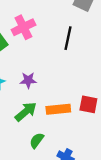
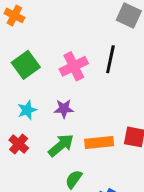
pink cross: (23, 27) -> (74, 66), moved

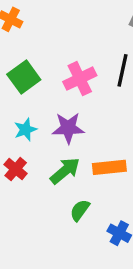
purple star: (64, 109) -> (68, 128), size x1.4

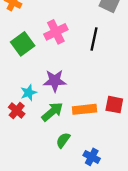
pink cross: (80, 79) -> (56, 32), moved
cyan star: (25, 130) -> (29, 93), moved

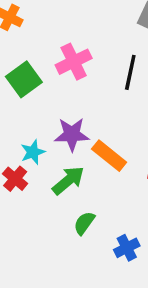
orange rectangle: (85, 109) -> (109, 156), moved, turned 45
blue cross: (92, 157) -> (127, 248), turned 35

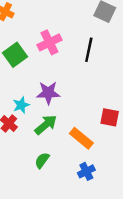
orange rectangle: (109, 156) -> (81, 138), moved
green semicircle: (84, 223) -> (42, 160), moved

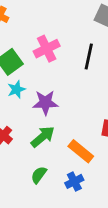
cyan star: (21, 105) -> (16, 89), moved
blue cross: (86, 171) -> (74, 181), moved

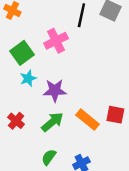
black line: (89, 57) -> (81, 15), moved
orange rectangle: (81, 151) -> (87, 120), moved

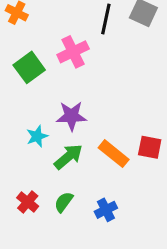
cyan star: (28, 78) -> (37, 136), moved
red cross: (16, 121) -> (28, 202), moved

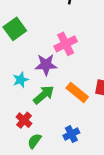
pink cross: (73, 52) -> (66, 44), moved
red cross: (28, 202) -> (24, 120), moved
green semicircle: (64, 202) -> (34, 141), moved

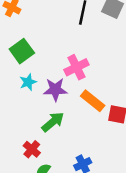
cyan star: (21, 80) -> (28, 82), moved
orange rectangle: (77, 92) -> (93, 101), moved

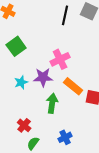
cyan star: (28, 82) -> (21, 82), moved
green arrow: (53, 122) -> (52, 103), moved, turned -42

